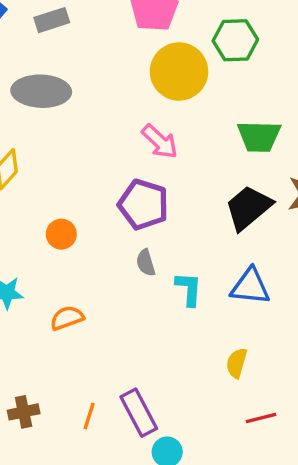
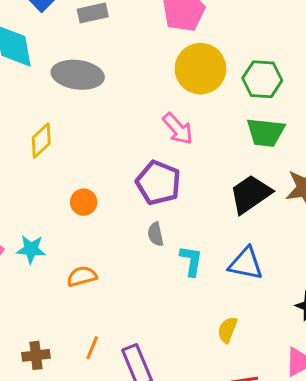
green hexagon: (235, 40) -> (262, 79), moved
orange line: (89, 416) -> (92, 348), moved

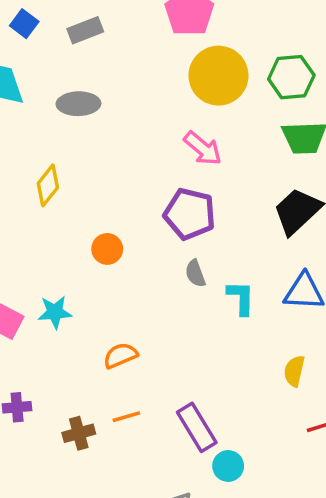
gray ellipse: (78, 75) -> (78, 104), size x0.7
orange semicircle: (82, 276) -> (120, 355), moved
orange line: (92, 348) -> (126, 417), moved, turned 60

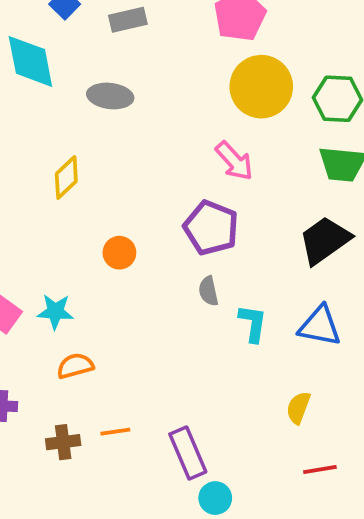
orange semicircle: (120, 355) -> (75, 366), moved

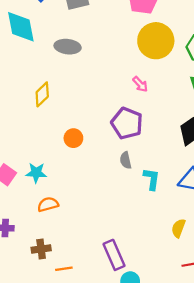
pink arrow: (234, 161) -> (140, 84), size x0.7
orange line: (115, 432) -> (64, 269), moved

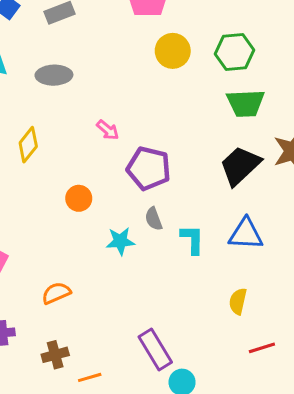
yellow circle: (156, 41) -> (173, 51), size x0.7
pink arrow: (140, 84) -> (108, 130), moved
cyan star: (36, 173) -> (120, 241), moved

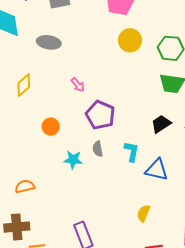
black trapezoid: (240, 166) -> (161, 124), size x0.7
cyan L-shape: (192, 239) -> (132, 152), moved
brown cross: (55, 355) -> (17, 227), size x1.4

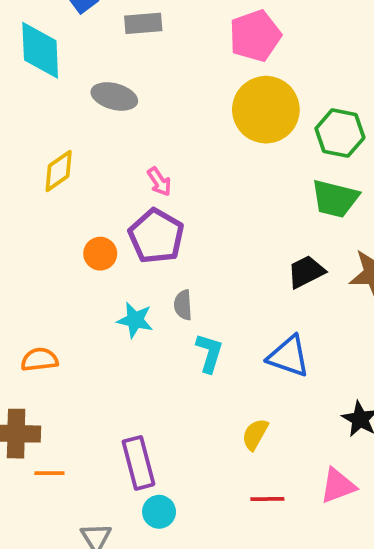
yellow circle: (130, 40) -> (266, 110), size x1.5
purple pentagon: (100, 115) -> (156, 236), moved
cyan L-shape: (132, 152) -> (209, 353), moved

